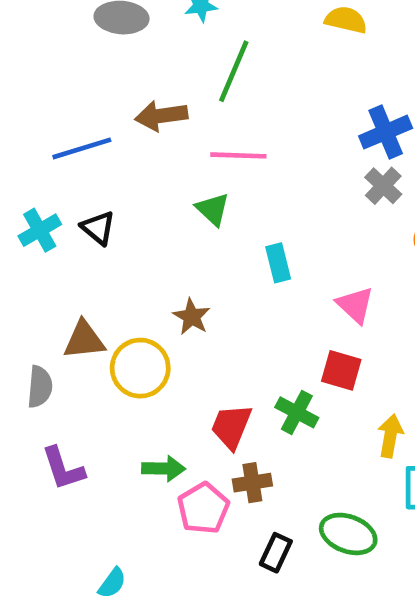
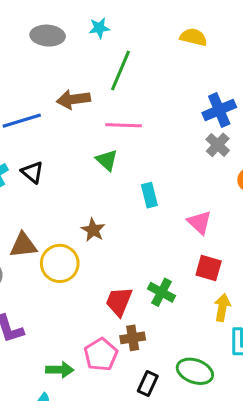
red square: (341, 370) -> (209, 268), moved
green arrow: (164, 469) -> (60, 370), moved

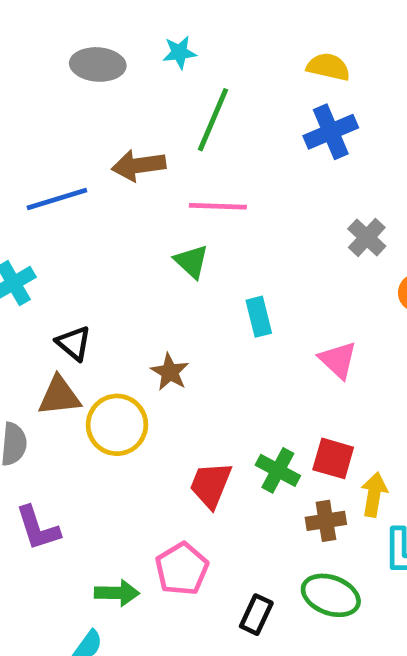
blue cross: (219, 110) -> (331, 132), moved
black triangle: (32, 172) -> (74, 343), moved
red square: (209, 268) -> (333, 458), moved
brown cross: (133, 338) -> (326, 521), moved

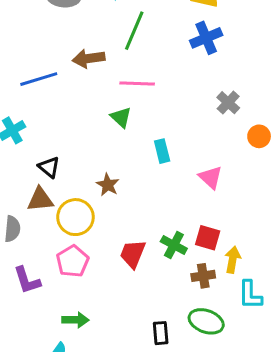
pink pentagon: (182, 569) -> (73, 261), moved
black rectangle: (256, 615) -> (161, 333), turned -30

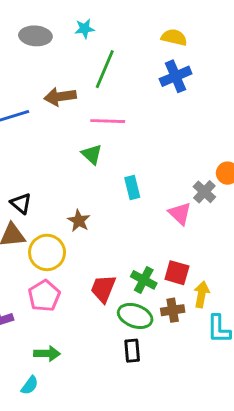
gray cross: (228, 103) -> (204, 192), moved
green ellipse: (206, 321) -> (135, 316), moved
black rectangle: (161, 333) -> (132, 351), moved

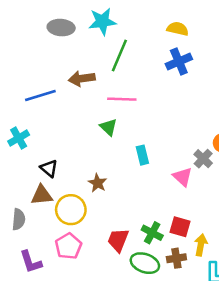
cyan star: (85, 29) -> (102, 21), size x1.6

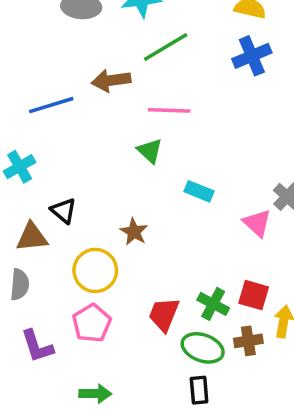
green line: (119, 55) -> (166, 47), turned 36
cyan rectangle: (142, 155) -> (199, 191), turned -54
brown triangle: (42, 195) -> (32, 237), moved

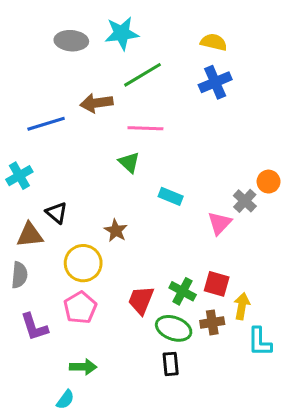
pink triangle: (257, 223) -> (220, 223), turned 30

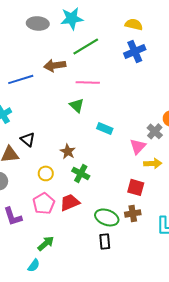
yellow circle: (83, 263) -> (46, 173), size x0.6
green cross: (183, 291) -> (81, 173), moved
red trapezoid: (141, 300) -> (70, 202), moved, turned 45
yellow arrow: (242, 306) -> (153, 163), moved, turned 78
green arrow: (83, 367) -> (46, 243), turned -42

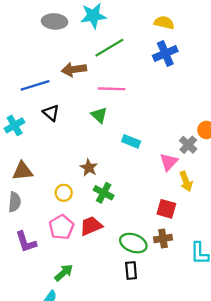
black triangle: (28, 139) -> (51, 113), moved
yellow arrow: (153, 163) -> (186, 181), turned 72

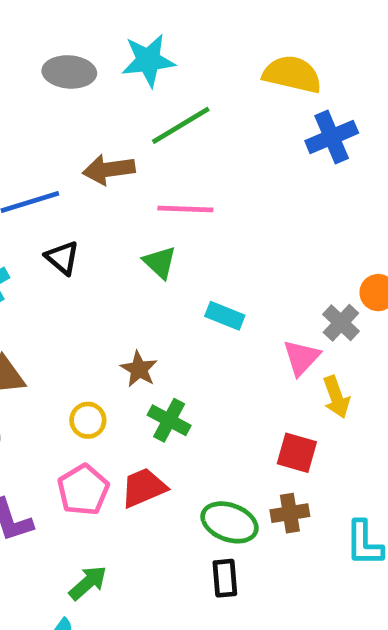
yellow semicircle: (164, 23) -> (292, 74), size x1.4
blue cross: (165, 53) -> (332, 137), moved

